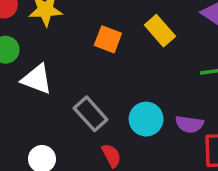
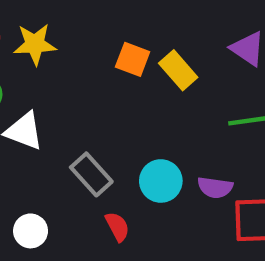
orange square: (108, 39) -> (133, 59), moved

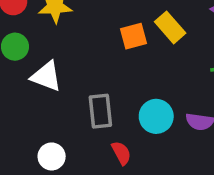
orange square: (133, 59) -> (134, 36), moved, turned -36
gray rectangle: (91, 174) -> (100, 111), turned 36

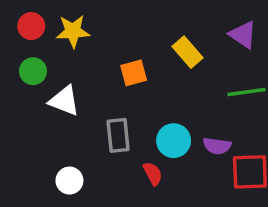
orange square: (134, 36) -> (134, 73), moved
red semicircle: (121, 153) -> (153, 174), moved

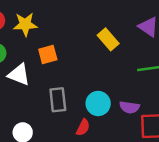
orange square: (134, 73) -> (48, 54), moved
red semicircle: (153, 174) -> (83, 127), turned 54

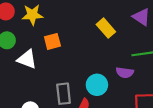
gray rectangle: (58, 100) -> (64, 94), moved
purple semicircle: (130, 107) -> (125, 73), moved

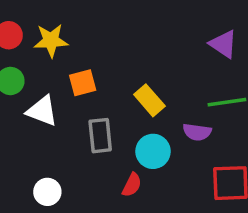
yellow rectangle: (106, 28) -> (149, 100), moved
gray rectangle: (64, 94) -> (100, 136), moved

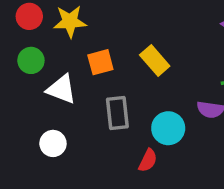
yellow rectangle: (149, 100) -> (155, 60), moved
white circle: (47, 192) -> (53, 143), moved

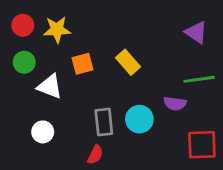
gray rectangle: (117, 113) -> (104, 122), moved
red semicircle: (148, 160) -> (95, 155), moved

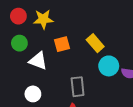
cyan circle: (139, 119) -> (109, 66), moved

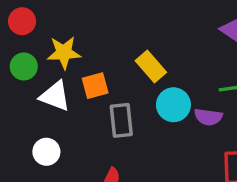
yellow star: (43, 19) -> (64, 53), moved
orange square: (62, 44) -> (95, 86), moved
gray rectangle: (78, 87) -> (121, 120), moved

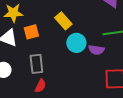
gray rectangle: (121, 120) -> (36, 64), moved

